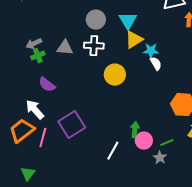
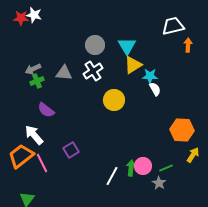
white cross: (94, 46) -> (93, 71), turned -36
purple square: (72, 125) -> (71, 150), size x0.6
green arrow: (135, 130) -> (131, 168), moved
pink line: (43, 138) -> (42, 163), turned -42

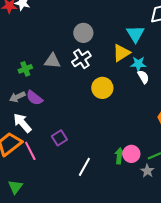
cyan triangle: (127, 46) -> (135, 34), moved
gray arrow: (33, 69) -> (17, 97), moved
white line: (112, 176) -> (84, 167), moved

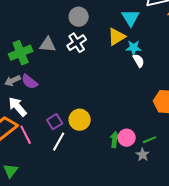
green cross: (25, 69) -> (21, 53), size x1.6
yellow circle: (102, 88) -> (80, 120), moved
white line: (84, 167) -> (59, 142), moved

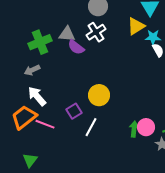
purple semicircle: (30, 82) -> (76, 47), moved
yellow circle: (80, 120) -> (99, 95), moved
pink line: (26, 135) -> (45, 124), turned -42
white line: (59, 142) -> (91, 127), moved

